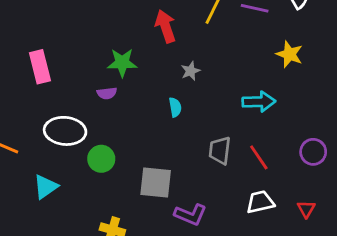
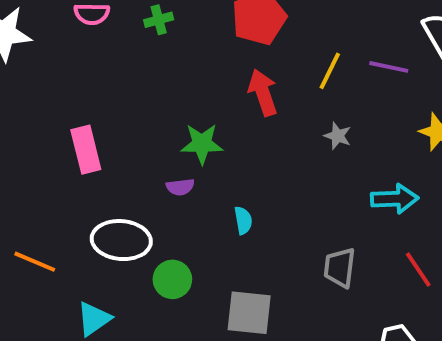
gray star: (190, 71) -> (338, 136), moved, turned -30
cyan semicircle: (175, 107) -> (243, 220), moved
red line: (259, 157) -> (418, 270), moved

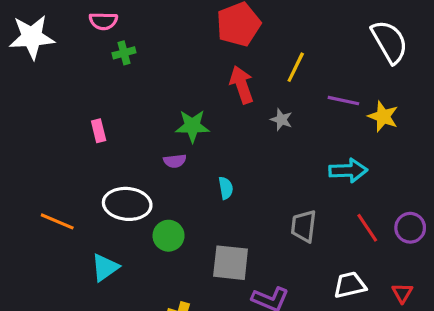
green cross: (159, 20) -> (124, 53), moved
purple line: (389, 67) -> (343, 101), moved
gray star: (338, 136) -> (281, 120), moved
pink rectangle: (86, 150) -> (99, 131), size x0.6

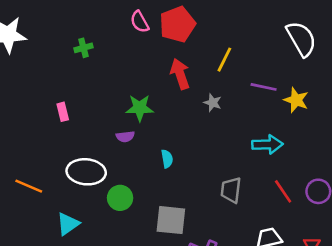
pink semicircle: (103, 21) -> (140, 22), moved, turned 60

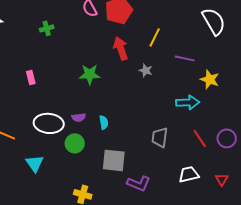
yellow star: (296, 100) -> (210, 79), moved
purple semicircle: (125, 137) -> (79, 117), moved
cyan semicircle: (167, 159) -> (104, 122), moved
cyan triangle: (68, 224) -> (35, 163), turned -30

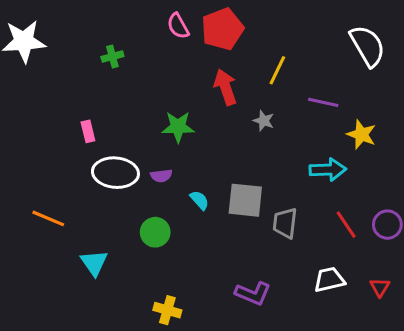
purple semicircle: (79, 117) -> (161, 176), moved
cyan semicircle: (104, 122) -> (199, 200), turned -32
white ellipse: (49, 123) -> (115, 173), moved
gray square: (114, 160) -> (245, 200), moved

